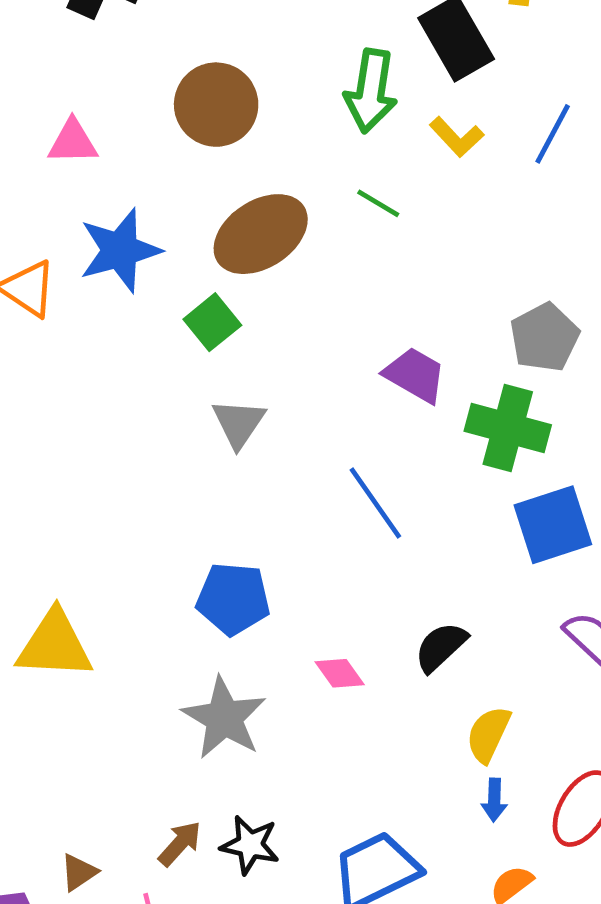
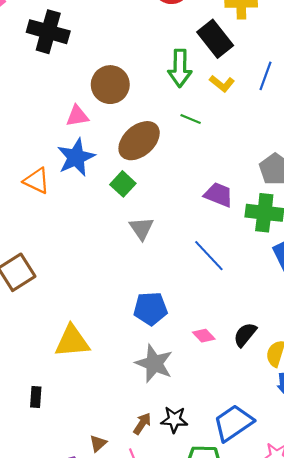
pink triangle: (73, 142) -> (77, 116), moved
black semicircle: (441, 647) -> (245, 335), moved

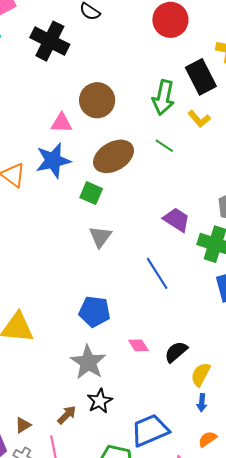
green square: (123, 184) -> (91, 193), turned -30
black star: (174, 420) -> (100, 401), moved, turned 30

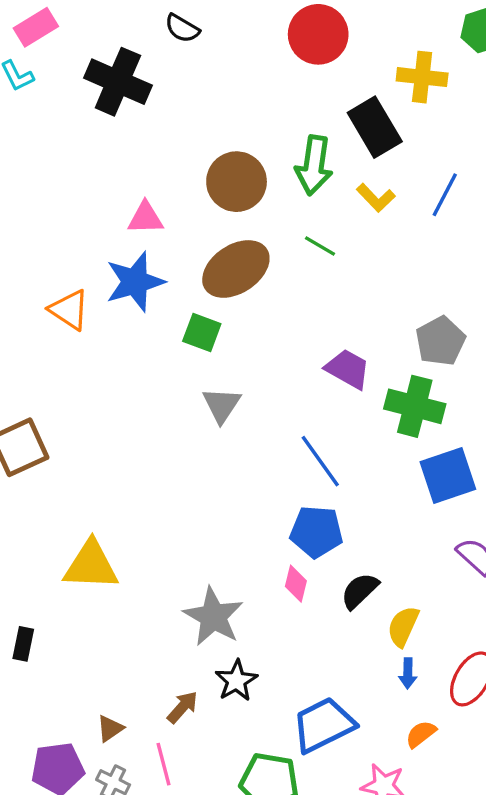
brown circle: (97, 100) -> (237, 182), moved
blue pentagon: (94, 311) -> (316, 532), moved
pink diamond: (138, 345) -> (296, 584), turned 50

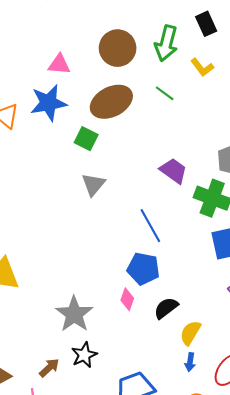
black rectangle: (375, 127) -> (206, 24), size x0.7

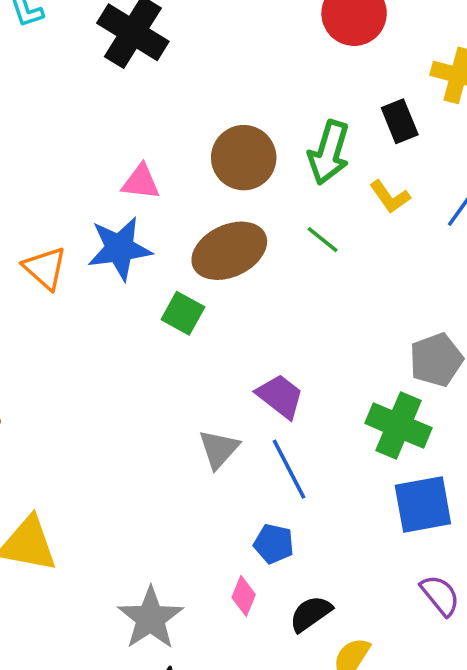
purple trapezoid: (173, 171) -> (280, 396), moved
gray triangle: (93, 184) -> (219, 449), moved
blue pentagon: (143, 269) -> (274, 544), size x0.7

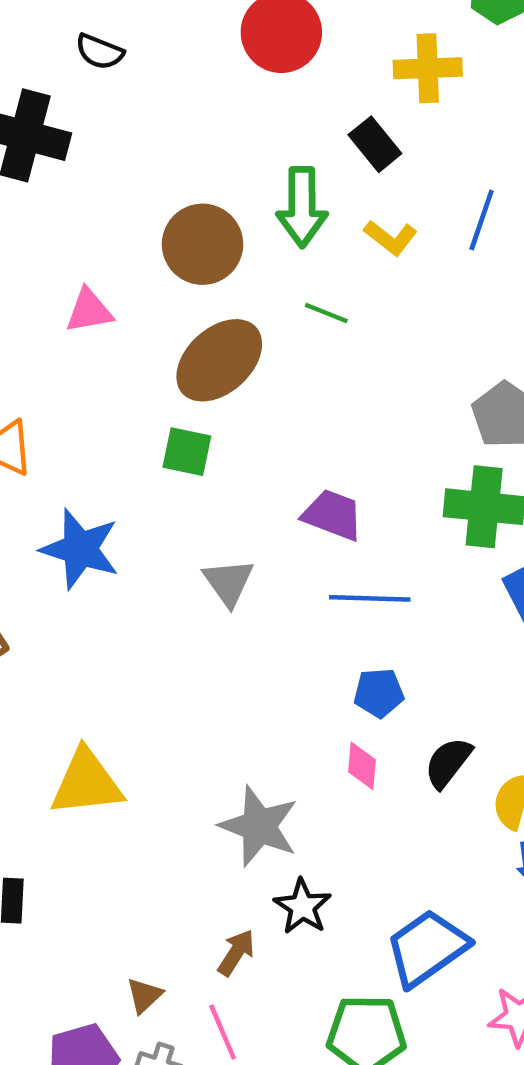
blue star: (120, 248) -> (80, 549), moved, turned -30
gray triangle: (219, 449) -> (228, 582), moved
blue line: (289, 469) -> (370, 598), turned -44

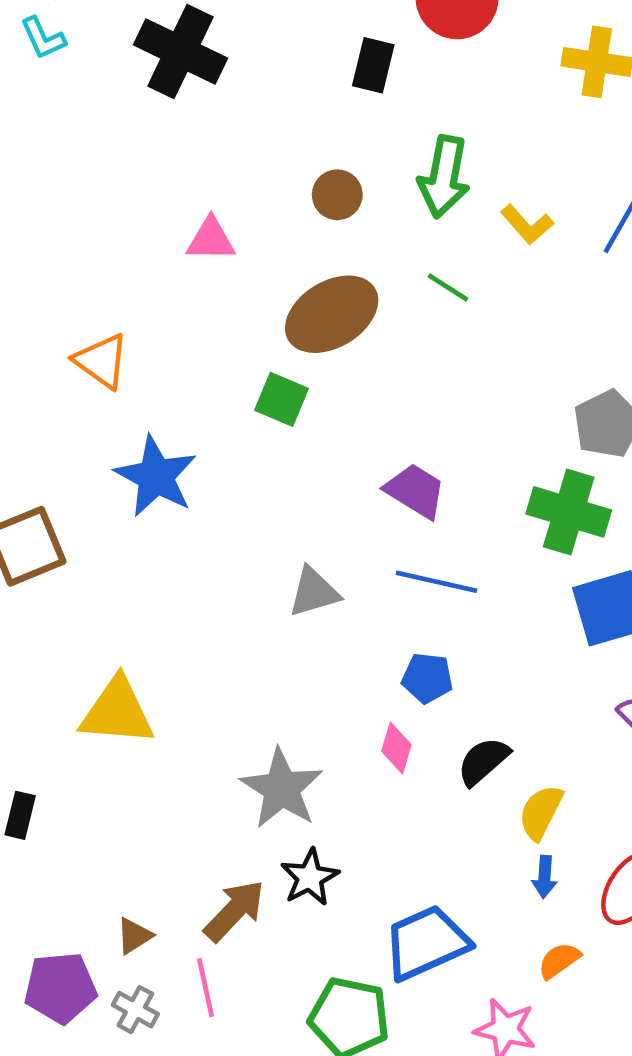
black rectangle: (375, 144) -> (373, 65), moved, turned 42
brown circle: (203, 244) -> (337, 195), size x0.6
gray triangle: (228, 582) -> (314, 592), moved, turned 38
brown arrow: (236, 953) -> (234, 911), size x1.4

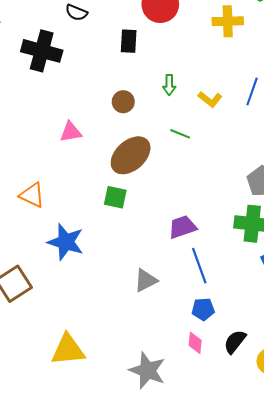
green arrow: (444, 177) -> (169, 85), size x0.6
purple trapezoid: (415, 491) -> (182, 227), turned -40
blue line: (436, 582) -> (199, 266), turned 68

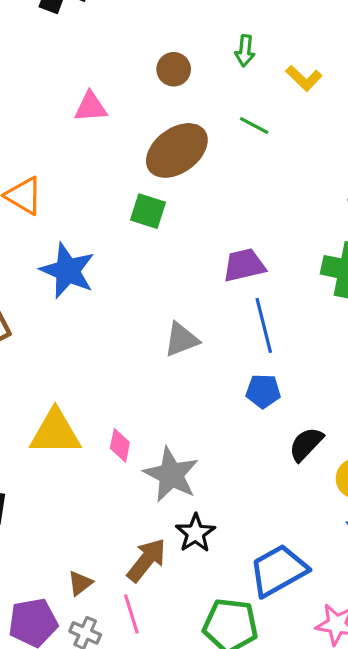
pink diamond: (195, 343) -> (120, 445), moved

